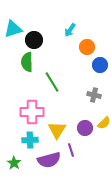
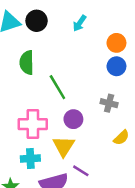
black circle: (34, 40) -> (37, 21), moved
orange circle: (87, 47) -> (116, 43), moved
purple circle: (85, 128) -> (73, 119), moved
purple line: (71, 150) -> (81, 171), turned -40

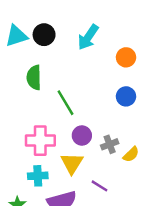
cyan arrow: (80, 23) -> (88, 37), size x1.5
blue circle: (116, 66) -> (126, 96), moved
gray cross: (109, 103) -> (110, 144), moved, turned -35
purple line: (81, 171) -> (100, 186), moved

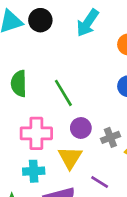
green semicircle: (34, 78) -> (19, 84), moved

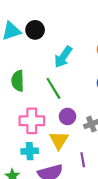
cyan arrow: (88, 23) -> (63, 57), moved
purple line: (100, 182) -> (83, 160), turned 48

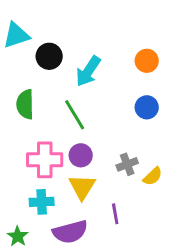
black circle: (35, 30) -> (49, 56), moved
purple circle: (68, 116) -> (81, 155), moved

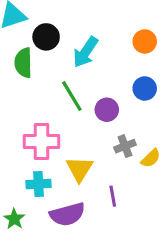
green semicircle: (25, 104) -> (23, 63), moved
purple circle: (81, 155) -> (107, 110), moved

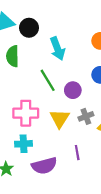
black circle: (46, 37) -> (29, 28), moved
cyan arrow: (86, 52) -> (57, 49), turned -55
yellow triangle: (79, 169) -> (60, 119), moved

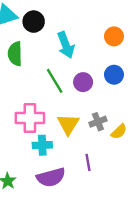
purple circle: (73, 90) -> (83, 82), moved
cyan cross: (24, 144) -> (42, 145), moved

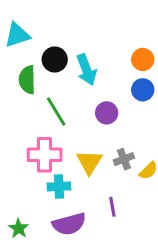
black circle: (34, 22) -> (55, 59), moved
blue circle: (114, 75) -> (143, 90), moved
green line: (55, 81) -> (56, 111), moved

